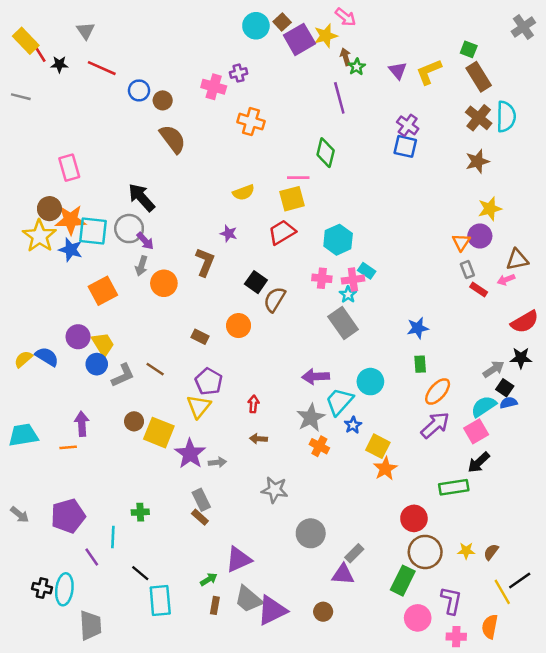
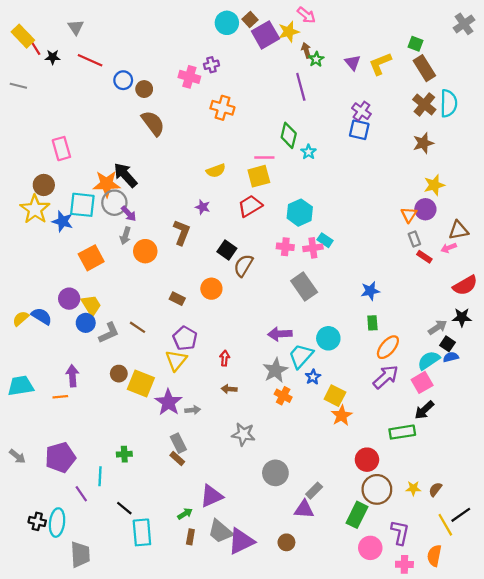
orange star: (71, 220) -> (107, 184), moved
cyan star: (348, 294) -> (308, 152), moved

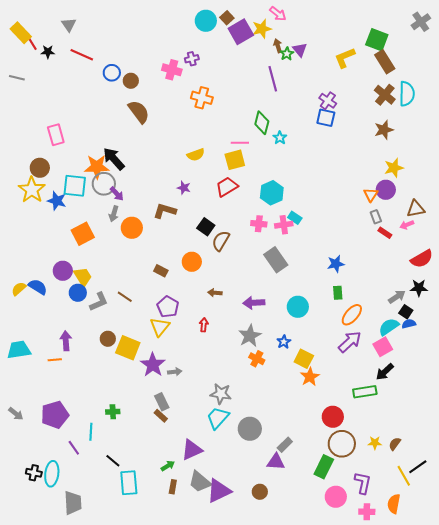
green square: (415, 44) -> (377, 40), size x1.6
purple triangle: (353, 63) -> (300, 50), moved
brown L-shape: (182, 232) -> (165, 211), turned -95
cyan trapezoid: (301, 356) -> (218, 418), moved
brown arrow: (229, 389) -> (215, 293), moved

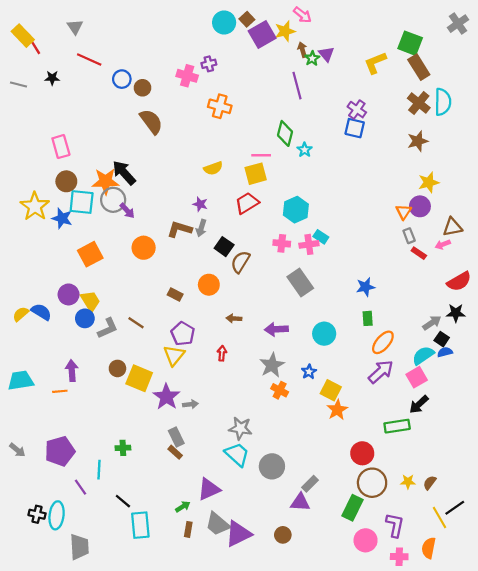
black star: (48, 52) -> (52, 78), moved
brown circle: (40, 168) -> (66, 181), moved
gray arrow: (114, 214) -> (201, 228), moved
cyan trapezoid: (218, 418) -> (237, 454), turned 90

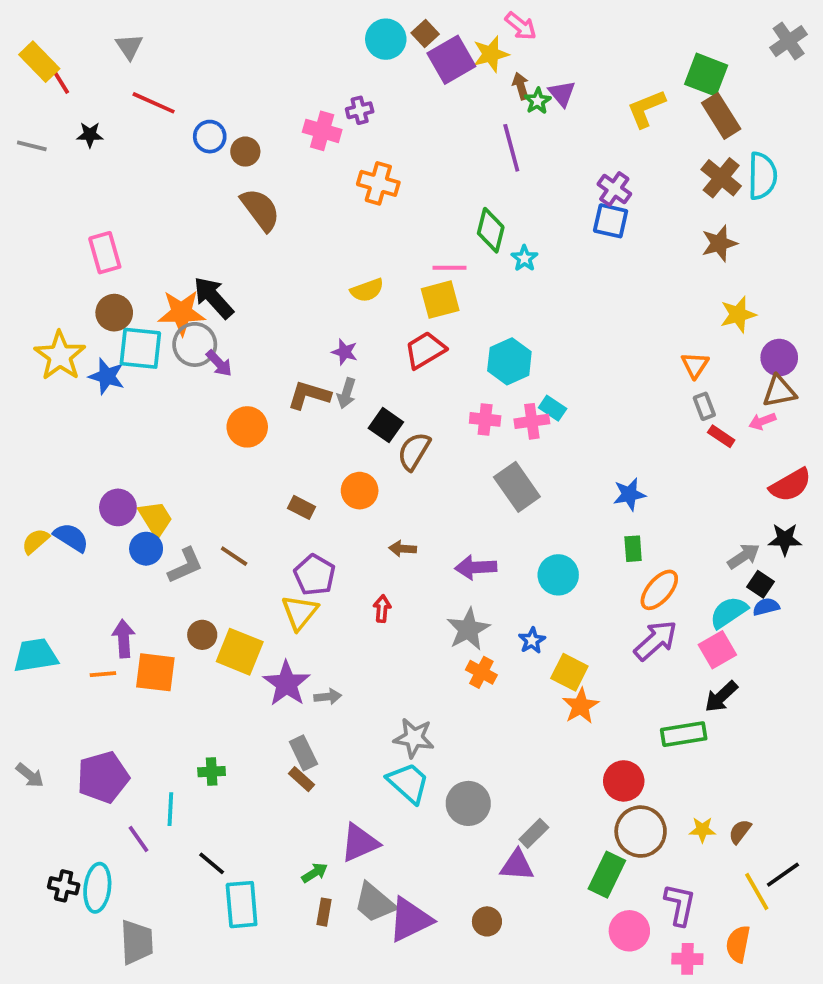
purple circle: (420, 206) -> (779, 358), moved
orange square: (90, 254) -> (155, 672), moved, turned 35

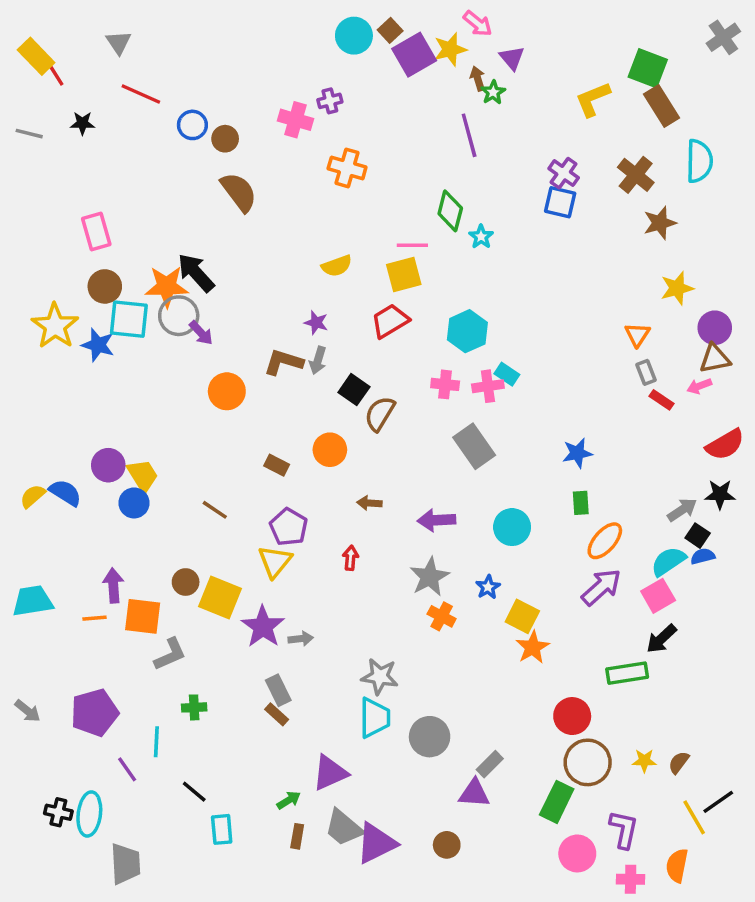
purple triangle: (562, 93) -> (512, 58), moved
brown cross: (721, 178) -> (636, 175), moved
gray L-shape: (185, 566) -> (170, 654), moved
cyan trapezoid: (408, 783) -> (375, 718), turned 48
cyan rectangle: (242, 905) -> (222, 829), size x0.7

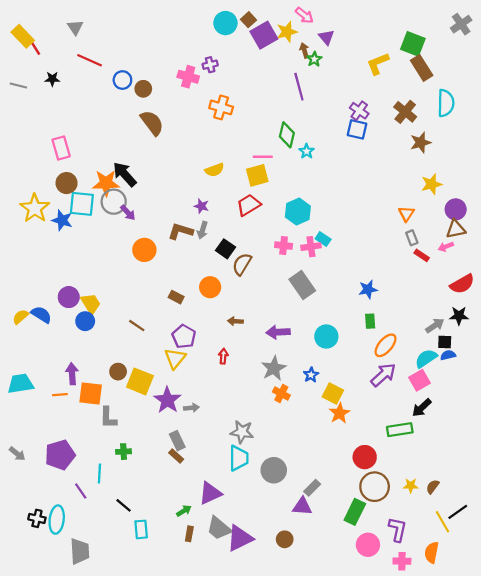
black square: (698, 536) -> (445, 342), turned -32
gray L-shape: (170, 654) -> (108, 418), turned 115

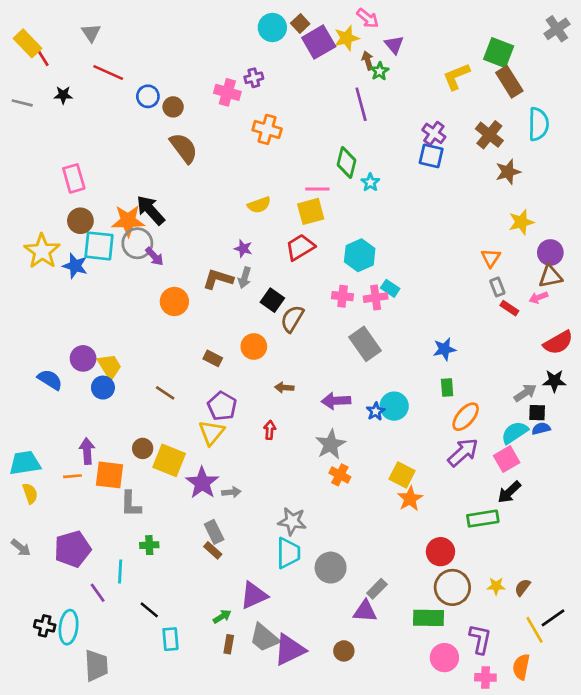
yellow semicircle: (21, 317) -> (30, 493), moved, turned 112
blue star: (311, 375) -> (376, 411), moved
green rectangle: (355, 512) -> (429, 618), turned 65

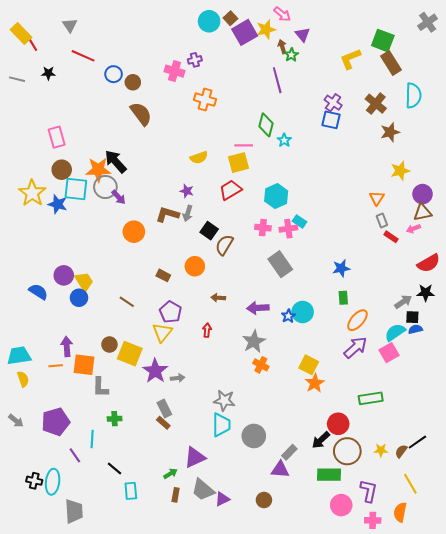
black arrow: (509, 492) -> (321, 440), moved
black line: (553, 618) -> (417, 442), moved
purple triangle: (290, 650) -> (222, 499), size x0.6

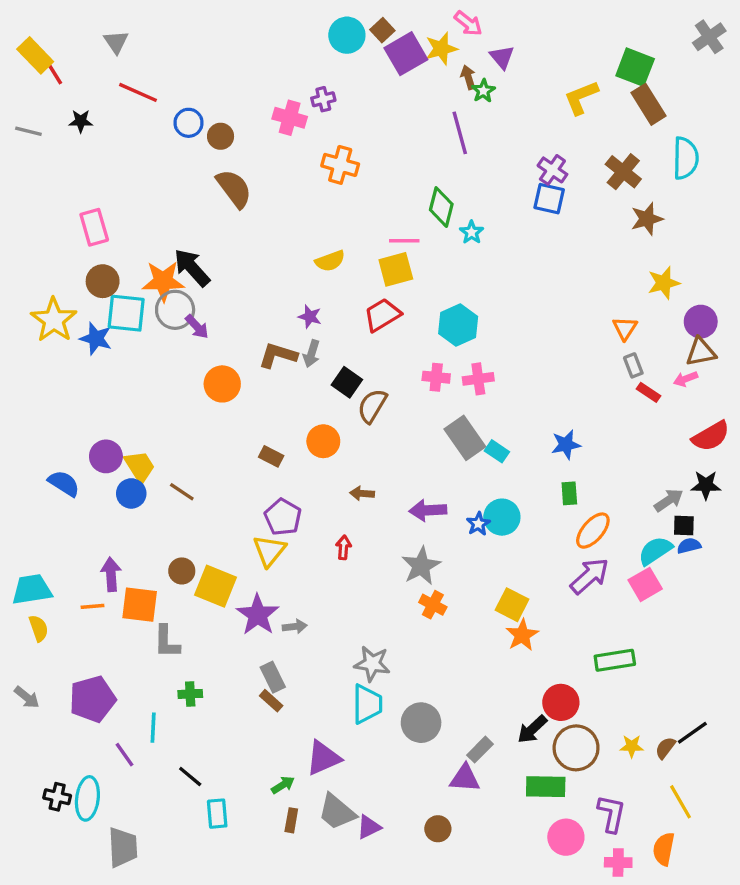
cyan rectangle: (300, 222) -> (497, 451), moved
brown line: (127, 302) -> (182, 492), moved

